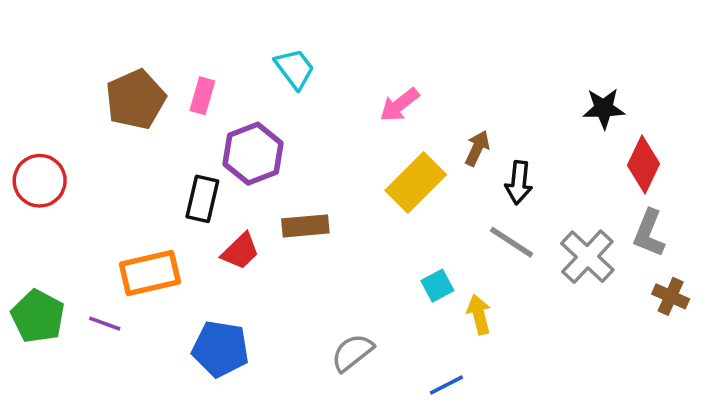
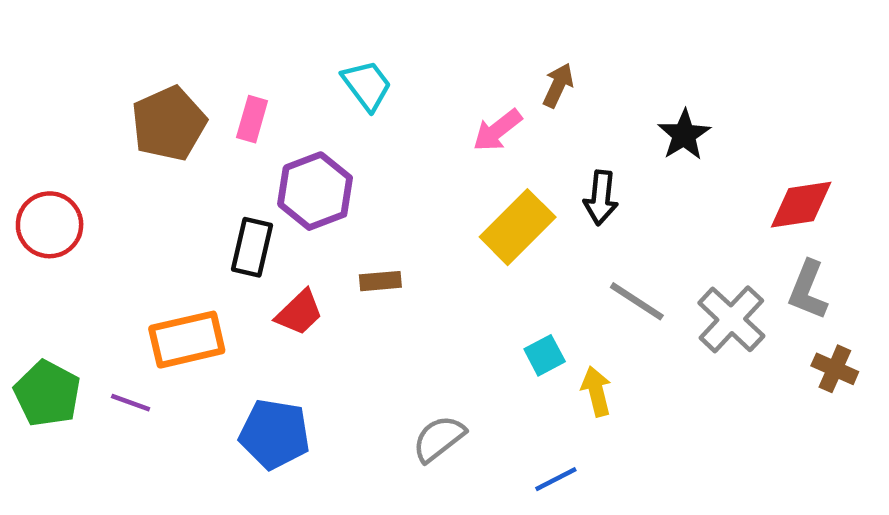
black star: (604, 108) -> (684, 135), moved, turned -30
brown arrow: (477, 148) -> (558, 85), moved
red diamond: (643, 164) -> (801, 205), turned 56
black arrow: (519, 183) -> (601, 198), moved
brown rectangle: (305, 226) -> (380, 281), size x0.7

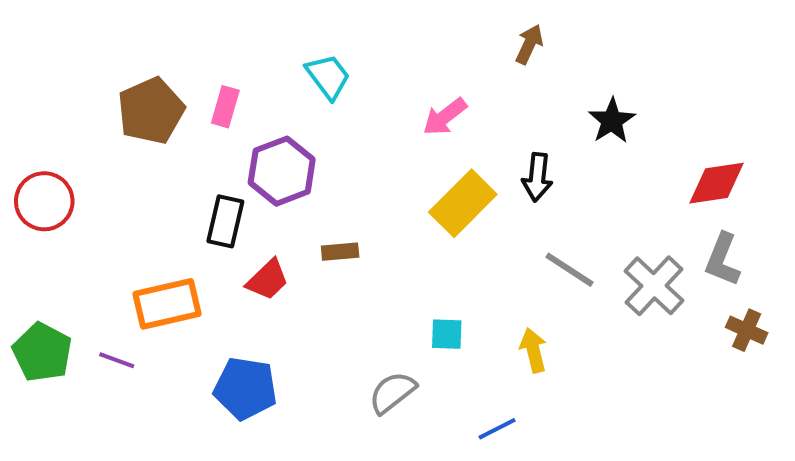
brown arrow: (558, 85) -> (529, 44), moved
cyan square: (545, 355) -> (447, 334), moved, turned 30

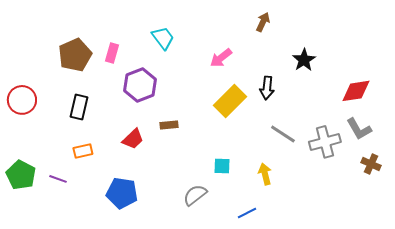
black rectangle: (225, 221) -> (79, 107), moved
gray L-shape: (722, 260) -> (359, 129), turned -52
gray cross: (654, 286) -> (325, 142), turned 32
orange rectangle: (167, 304) -> (83, 151), size x0.6

